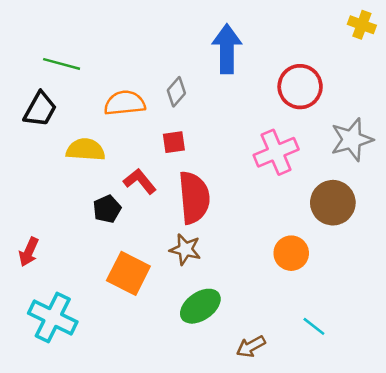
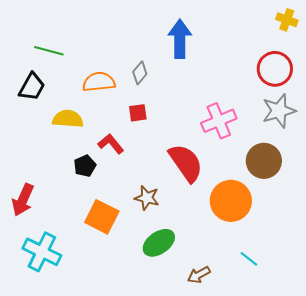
red circle: (300, 87) -> (275, 69), moved
red semicircle: (194, 198) -> (186, 163), moved, turned -30
red arrow: (29, 252) -> (23, 200), size x1.4
orange circle: (291, 253) -> (231, 201), size x1.5

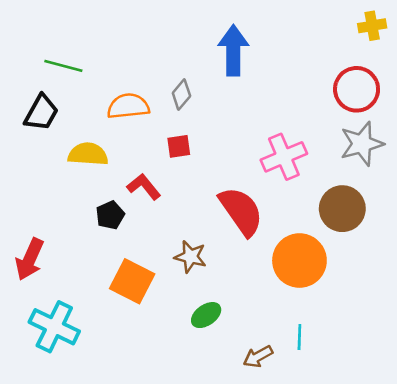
yellow cross: (287, 20) -> (372, 26), turned -30
green ellipse: (159, 243) -> (206, 315), size x0.7
cyan line: (249, 259) -> (299, 337), moved, turned 54

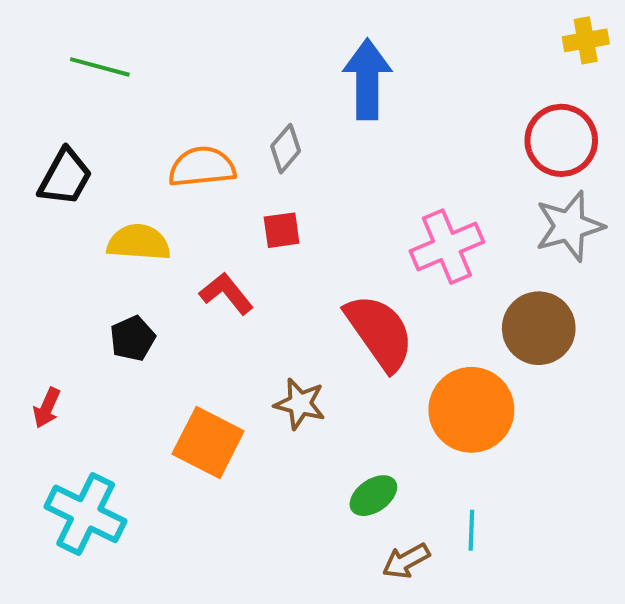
green line: (63, 66) -> (100, 67), moved
black pentagon: (110, 215) -> (133, 338), moved
red arrow: (30, 259) -> (47, 408), size x0.6
green ellipse: (206, 315) -> (373, 496), moved

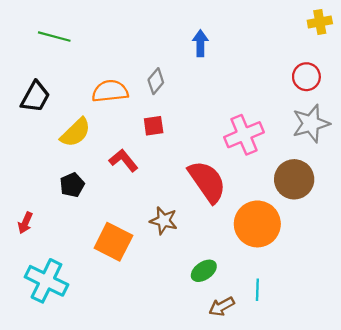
blue arrow: (367, 79) -> (200, 43), size x0.6
red circle: (561, 140) -> (306, 77), size x0.7
yellow semicircle: (139, 242) -> (75, 132), turned 132

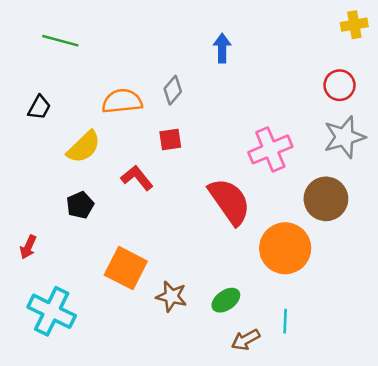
black trapezoid: (35, 97) -> (39, 107), size x0.7
brown star: (164, 221) -> (171, 296), moved

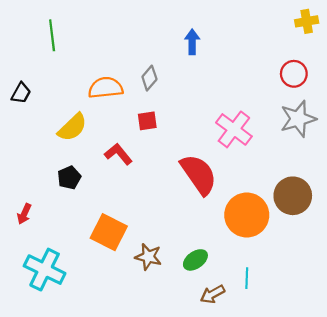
green line: (60, 41) -> (52, 35), turned 68
black trapezoid: (39, 107) -> (21, 93), moved
pink cross: (270, 149) -> (234, 129), turned -30
brown circle: (326, 199) -> (293, 196), moved

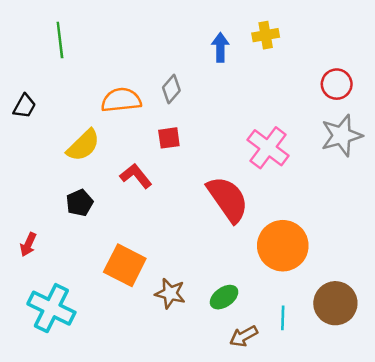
yellow cross: (307, 21) -> (266, 35), moved
brown circle: (293, 196) -> (335, 303), moved

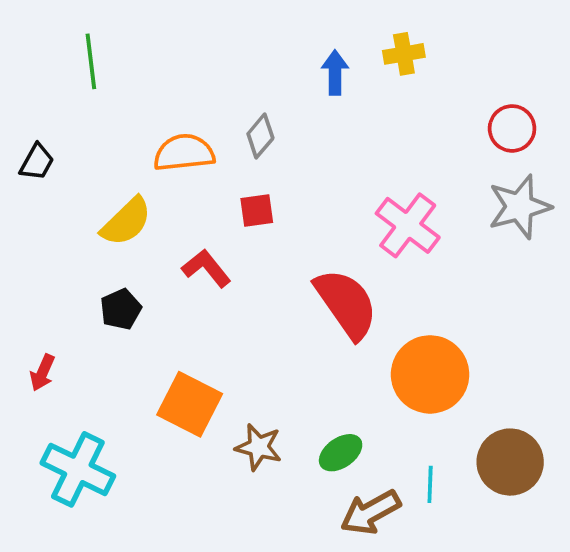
brown arrow: (244, 336) -> (370, 512), size x1.4

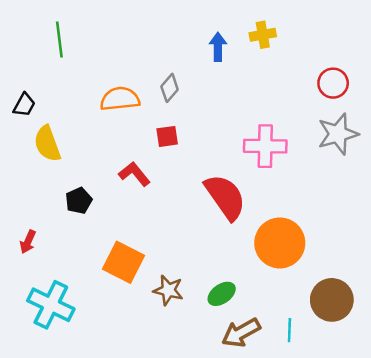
yellow semicircle: (126, 222) -> (47, 144), moved, turned 114
pink cross: (408, 225) -> (265, 146), turned -36
cyan line: (430, 484) -> (289, 330), moved

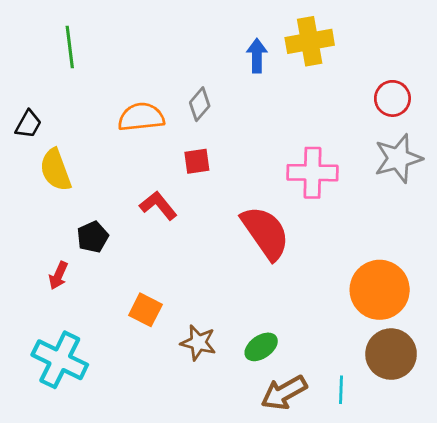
yellow cross: (263, 35) -> (310, 41), size x1.5
red arrow: (28, 242) -> (58, 276), moved
orange circle: (280, 243) -> (380, 290), moved
orange square: (124, 262) -> (145, 310), size x0.7

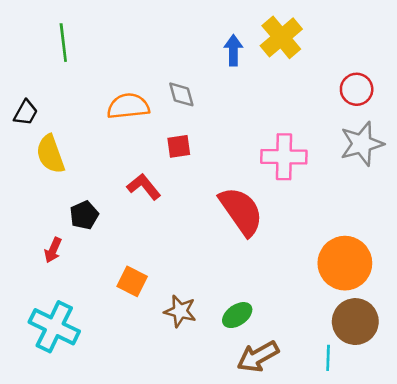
yellow cross: (310, 41) -> (281, 37), turned -30
gray diamond: (200, 104) -> (181, 94), turned -56
cyan line: (341, 390) -> (328, 358), moved

